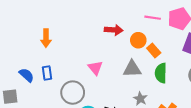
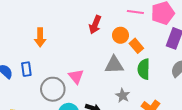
red arrow: (114, 30) -> (95, 25), turned 108
orange arrow: (46, 38) -> (40, 37), moved
pink triangle: (95, 68) -> (76, 76), moved

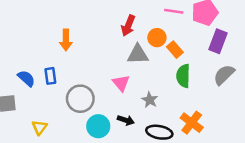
gray triangle: (114, 65) -> (138, 54), moved
pink triangle: (76, 76) -> (121, 83), moved
gray star: (123, 96) -> (150, 100), moved

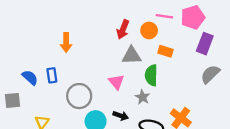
orange circle: (157, 38) -> (149, 30), moved
orange rectangle: (175, 50) -> (165, 51), turned -32
green semicircle: (183, 76) -> (151, 75), moved

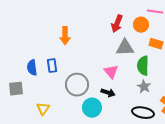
blue semicircle: (30, 77) -> (32, 68), turned -140
gray star: (143, 97) -> (144, 87), moved
black arrow: (121, 116) -> (108, 93), moved

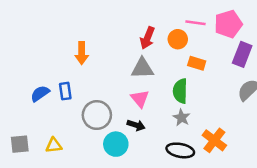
gray triangle: (125, 48) -> (142, 68), moved
blue semicircle: (32, 68) -> (40, 94), turned 63
gray square: (16, 89) -> (20, 144), moved
yellow triangle: (43, 109) -> (54, 145), turned 48

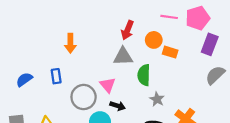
orange circle: (178, 39) -> (154, 40), moved
green semicircle: (180, 91) -> (144, 75), moved
blue semicircle: (40, 94) -> (24, 79), moved
pink triangle: (140, 99) -> (108, 85), moved

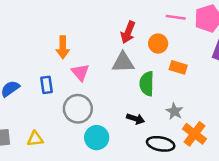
orange rectangle: (170, 52) -> (178, 67), moved
pink triangle: (108, 85) -> (80, 72), moved
gray star: (157, 99) -> (174, 111), moved
black arrow: (118, 106) -> (136, 119), moved

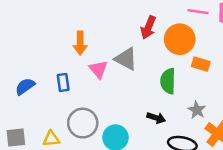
orange circle: (158, 44) -> (180, 39), size x1.5
gray triangle: (123, 62) -> (126, 59), moved, turned 30
gray circle: (78, 109) -> (83, 123), moved

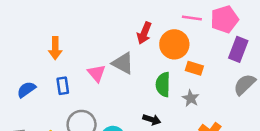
orange arrow: (80, 43) -> (55, 48), moved
gray star: (197, 110) -> (191, 98), moved

